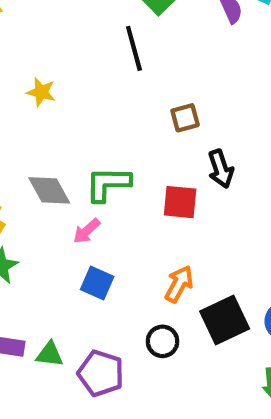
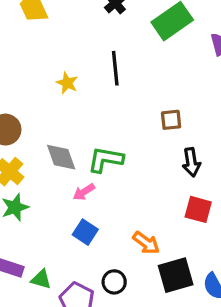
black line: (134, 48) -> (115, 68), moved
red square: (180, 202) -> (198, 209), moved
orange arrow: (179, 284) -> (146, 243), turned 88
black circle: (162, 341) -> (114, 282), moved

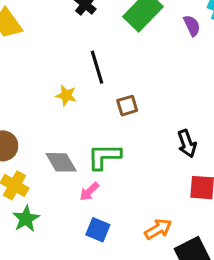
yellow star: (67, 83) -> (66, 95), moved
brown square: (171, 120) -> (127, 106), moved
orange arrow: (146, 243) -> (158, 229), turned -56

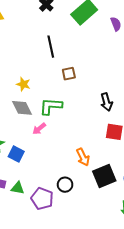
yellow star: (66, 95) -> (23, 84), moved
orange arrow: (158, 229) -> (83, 157), turned 90
blue square: (98, 230) -> (16, 154), moved

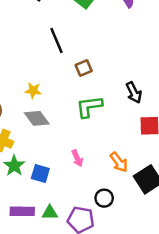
green L-shape: (51, 106) -> (89, 107), moved
pink arrow: (39, 129) -> (77, 158), moved, turned -64

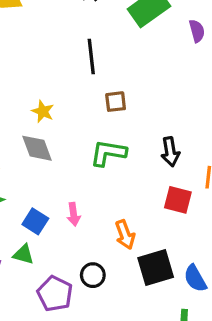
blue square: (40, 173) -> (35, 221), moved
green triangle: (50, 213) -> (23, 254), moved

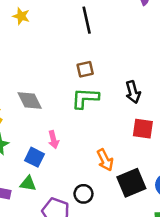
black line: (91, 56) -> (87, 20), moved
brown square: (116, 102) -> (85, 69), moved
yellow star: (43, 111) -> (21, 16), moved
pink arrow: (74, 214) -> (53, 140), moved

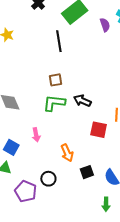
black arrow: (133, 92) -> (82, 101), moved, turned 126
pink arrow: (53, 140) -> (36, 135), moved
black square: (131, 183) -> (87, 172), size x0.6

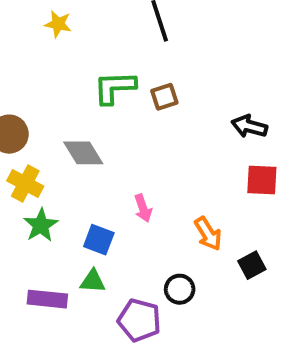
black arrow: (82, 101) -> (249, 126), moved
green L-shape: (54, 103) -> (115, 87), moved

